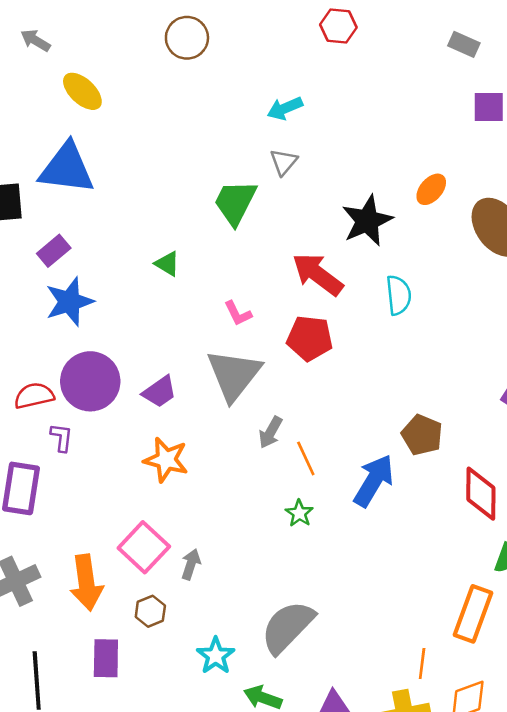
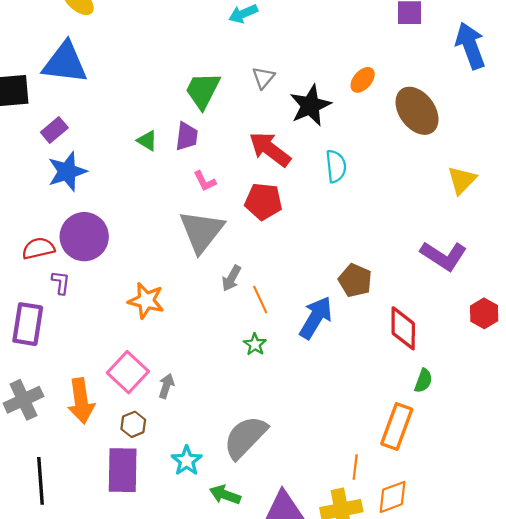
gray triangle: (284, 162) -> (263, 78), moved
purple trapezoid: (159, 392) -> (187, 136), moved, turned -48
purple rectangle: (106, 658) -> (123, 470), moved, size x1.4

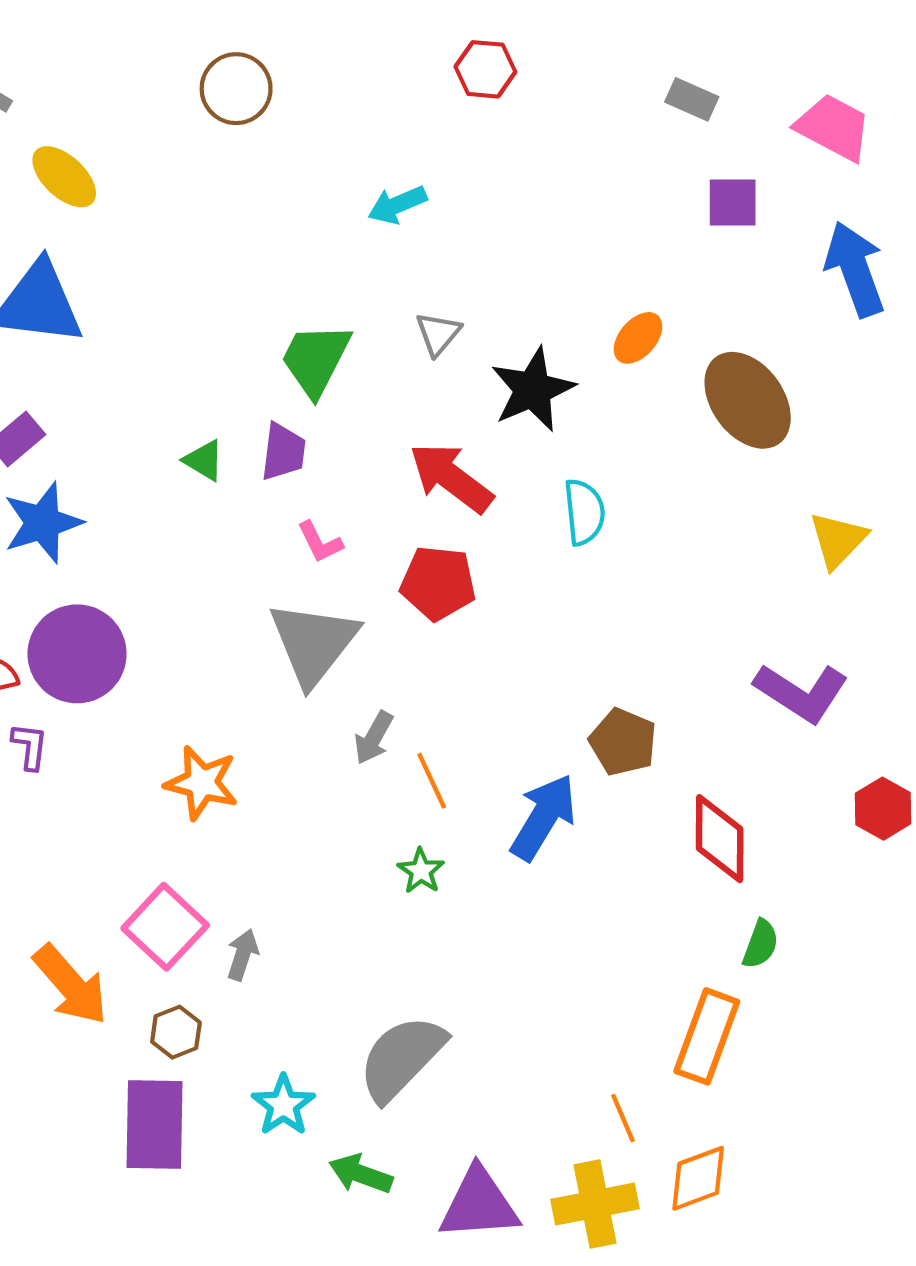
orange arrow: (81, 401) -> (71, 985), turned -33
orange line: (355, 467) -> (623, 1118), turned -30

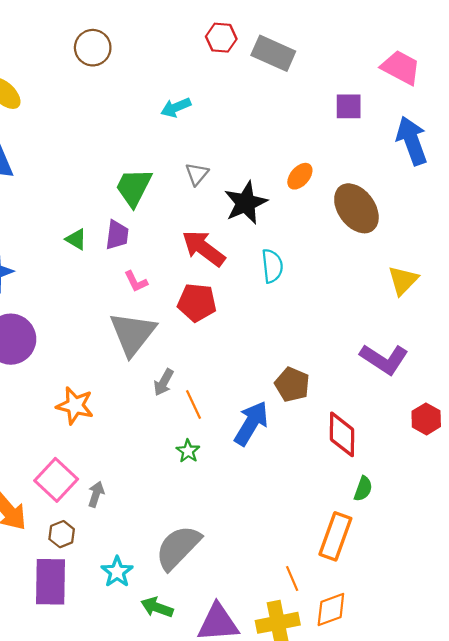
gray rectangle: (692, 99) -> (273, 53), moved, size x1.6

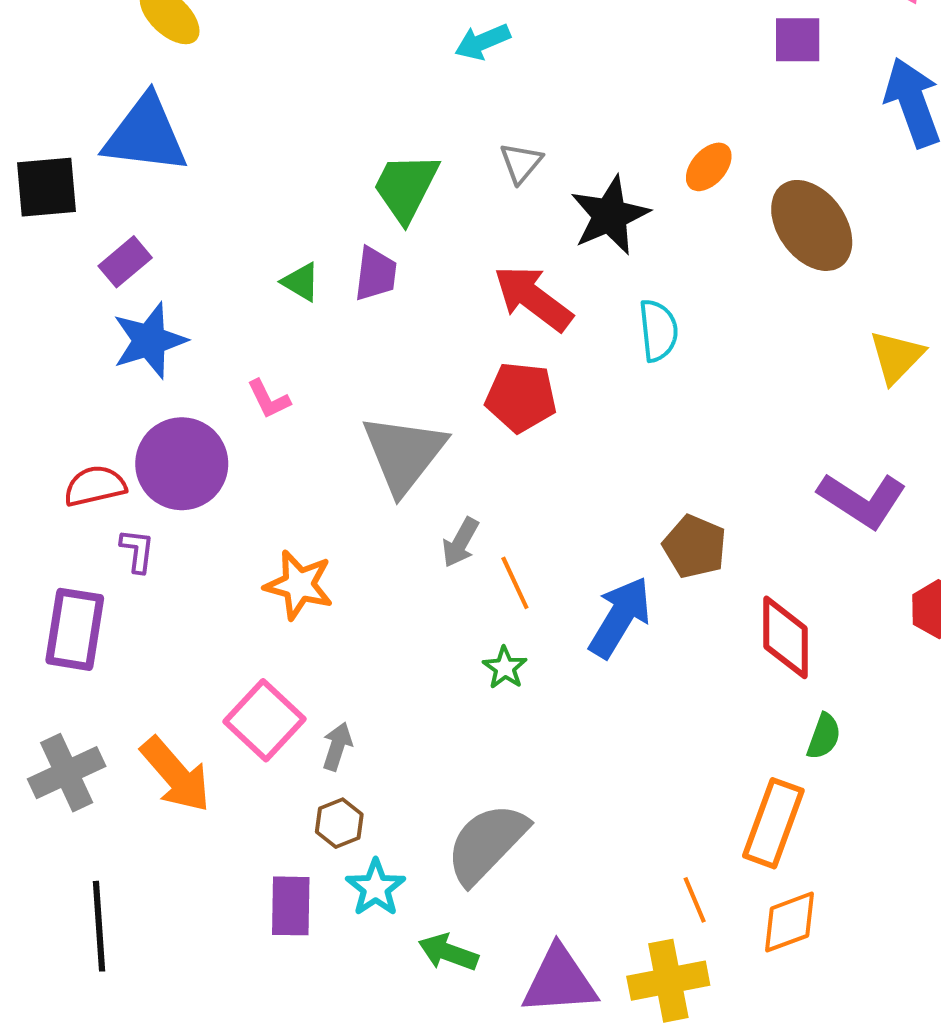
pink L-shape: (136, 281) -> (269, 399), moved
brown hexagon: (62, 534) -> (339, 823), moved
purple rectangle: (51, 582) -> (291, 906), moved, size x0.7
orange diamond: (331, 610) -> (790, 922), moved

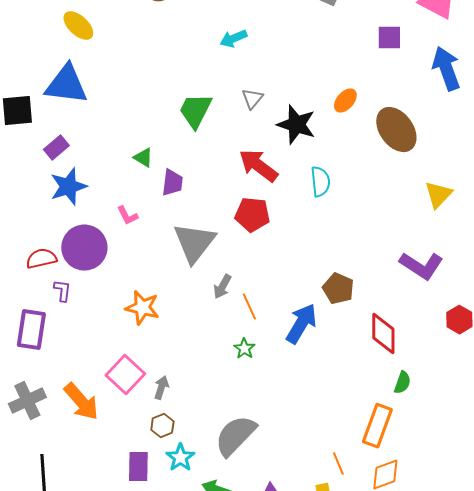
black star: (610, 215) -> (296, 125), turned -30
purple trapezoid: (376, 274) -> (172, 183), moved

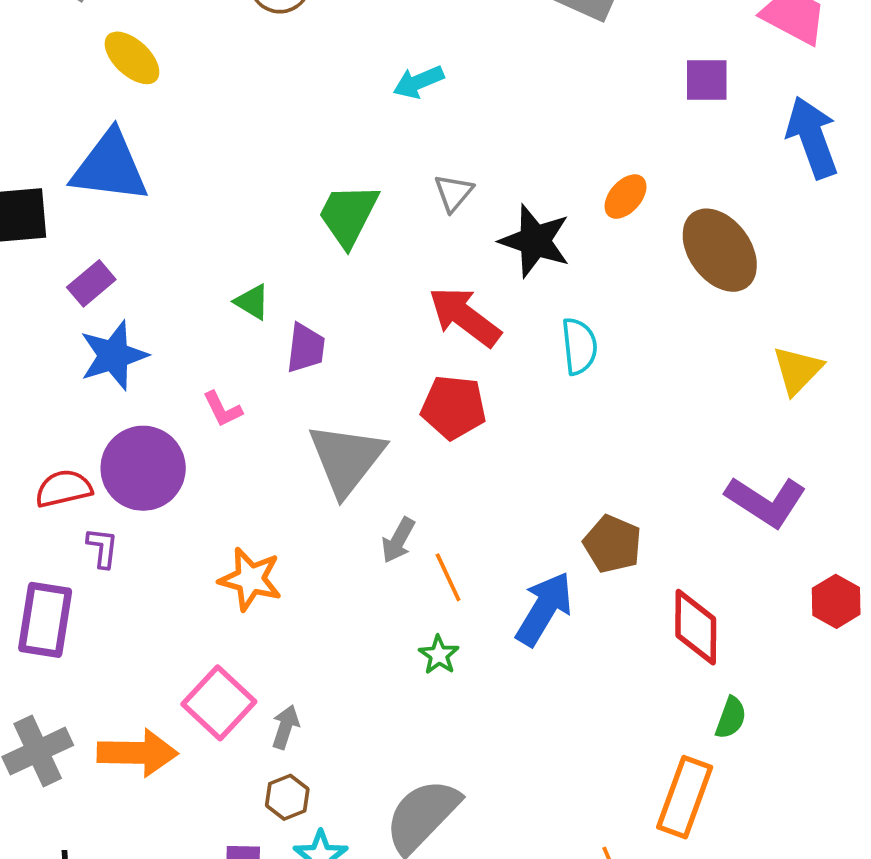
orange arrow: (81, 402) -> (138, 753), turned -48

